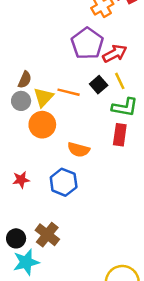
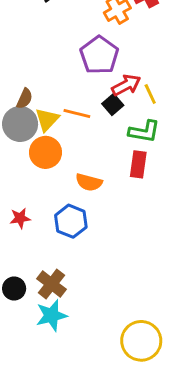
red arrow: (115, 53) -> (126, 85), moved
yellow line: (120, 81) -> (150, 94), moved
gray circle: (21, 101) -> (20, 124), size x1.5
cyan star: (26, 262) -> (51, 315), moved

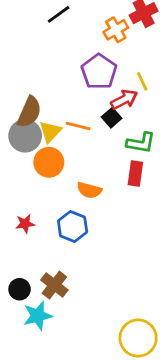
yellow line: (150, 94) -> (142, 81), moved
brown semicircle: (25, 99) -> (29, 112), size x1.6
cyan star: (51, 315) -> (38, 316), moved

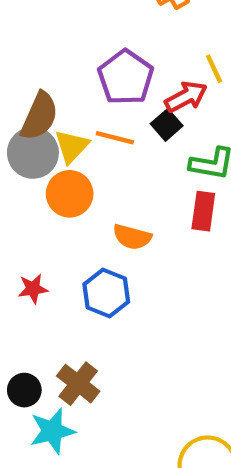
purple pentagon: (99, 72) -> (126, 77), moved

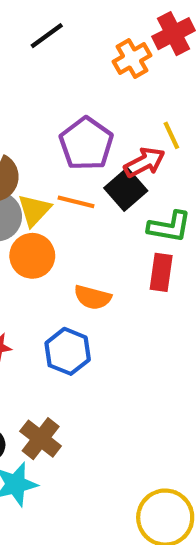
black square: (167, 125) -> (126, 189), size x1.4

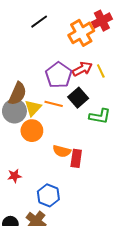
orange cross: (132, 58) -> (81, 33), size x1.4
red arrow: (144, 162) -> (82, 69), moved
red rectangle: (161, 272) -> (76, 158), moved
blue hexagon: (68, 351) -> (48, 195), moved

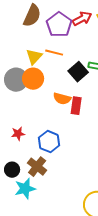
brown semicircle: (18, 94) -> (32, 16), moved
black square: (78, 98) -> (78, 72), moved
gray circle: (14, 111) -> (16, 80), moved
red star: (14, 176) -> (18, 134), moved

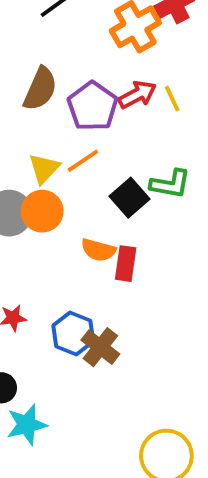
orange line: (54, 53) -> (83, 161), turned -48
brown cross: (37, 167) -> (100, 347), moved

